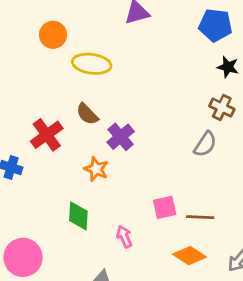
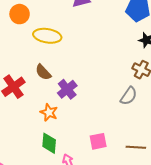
green diamond: (78, 216) -> (49, 143), moved
brown line: (200, 217) -> (136, 147), moved

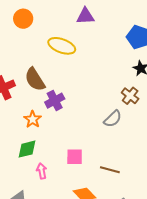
yellow ellipse: (47, 36) -> (62, 46), moved
brown semicircle: (43, 72) -> (35, 79), size x1.4
green diamond: (49, 143) -> (27, 149), turned 60

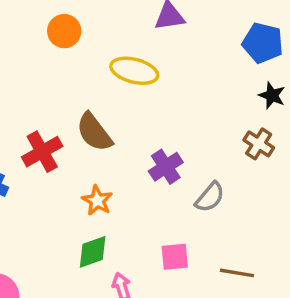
purple cross: (55, 101) -> (166, 167), moved
gray semicircle: (113, 119) -> (210, 197), moved

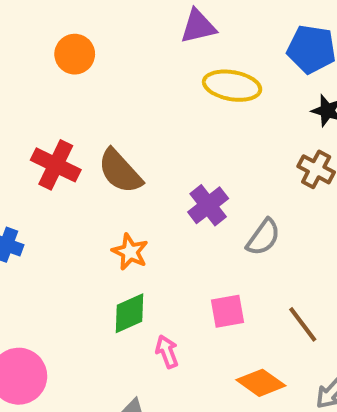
yellow ellipse: (134, 71) -> (232, 86), moved
red cross: (42, 152) -> (56, 165), moved, turned -30
brown line: (237, 273) -> (303, 324), turned 48

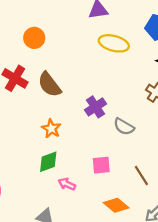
orange circle: (75, 54) -> (34, 38), moved
gray semicircle: (263, 237) -> (124, 127), turned 80
pink arrow: (167, 352) -> (67, 184), turned -49

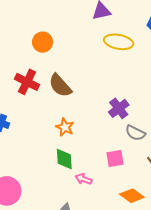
purple cross: (96, 107) -> (119, 108), moved
gray semicircle: (124, 127) -> (135, 133), moved
green diamond: (48, 162) -> (64, 159), turned -70

